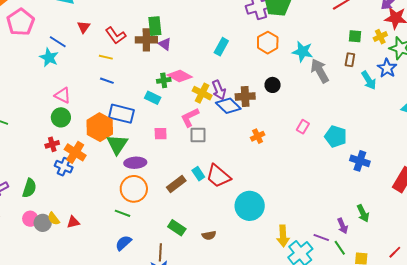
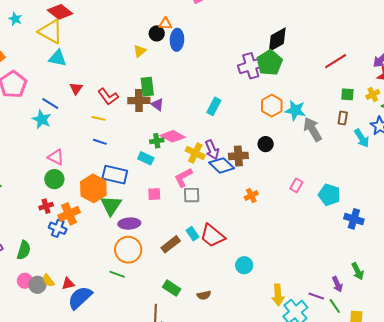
orange hexagon: (268, 43) -> (272, 106), moved
orange cross: (75, 152) -> (69, 214), turned 35
cyan circle: (250, 206) -> (244, 265), size x0.6
blue semicircle: (123, 243) -> (80, 298), moved, size x1.5

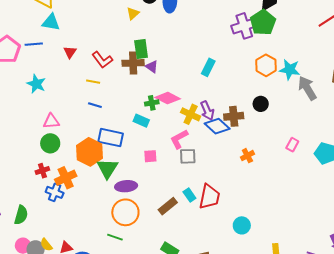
blue line: (50, 104) -> (34, 44), moved, turned -36
pink triangle: (56, 157) -> (51, 121), turned -30
red trapezoid: (212, 236) -> (209, 197), turned -116

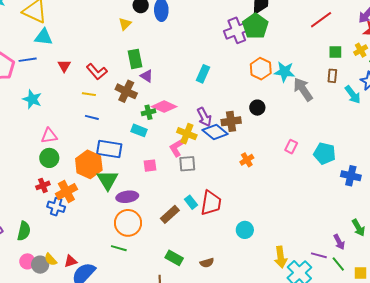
brown cross: (133, 63) -> (126, 91), moved, turned 30
yellow cross: (191, 114) -> (187, 134), moved

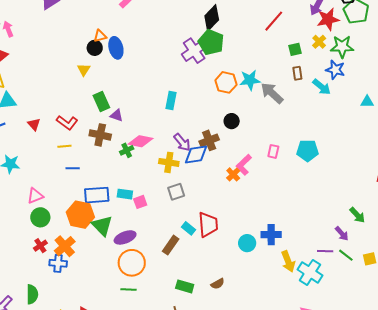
cyan rectangle: (139, 130) -> (125, 194), moved
blue diamond: (215, 132) -> (196, 155), turned -35
pink L-shape: (178, 147) -> (244, 165), moved
blue cross: (351, 176) -> (271, 235), moved

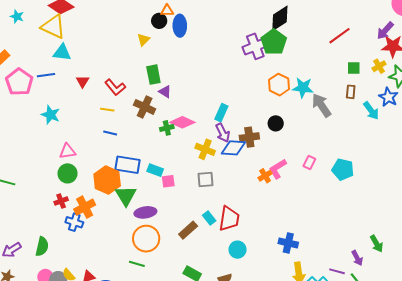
cyan rectangle: (171, 101) -> (221, 113), moved
cyan circle: (247, 243) -> (238, 250), moved

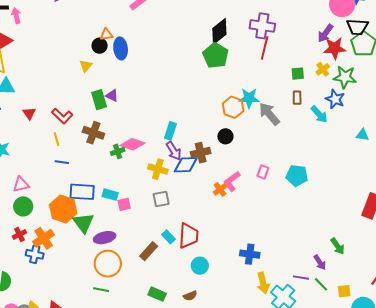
red line: (340, 36) -> (265, 48), moved, turned -35
purple cross: (255, 46) -> (262, 26), moved, turned 35
orange hexagon: (279, 85) -> (233, 107), moved
purple triangle: (165, 92) -> (112, 96), moved
yellow line: (107, 110) -> (56, 139), turned 72

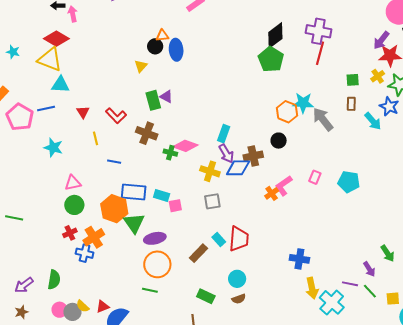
yellow line: (56, 139) -> (96, 138), moved
green cross: (118, 151) -> (170, 153), turned 32
cyan circle: (200, 266) -> (237, 279), moved

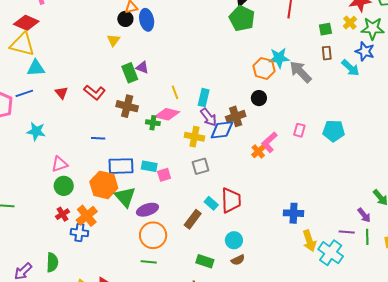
yellow line: (96, 138) -> (175, 92), moved
green line: (370, 291) -> (367, 237), turned 49

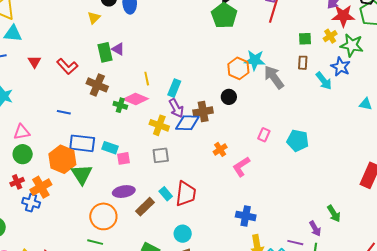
pink L-shape: (269, 142) -> (241, 167), moved
purple ellipse: (147, 210) -> (124, 192), moved

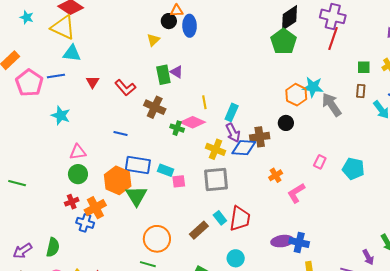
gray square: (161, 155) -> (216, 179), size x1.5
purple ellipse: (124, 192) -> (282, 241), moved

